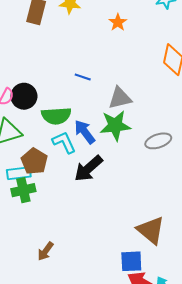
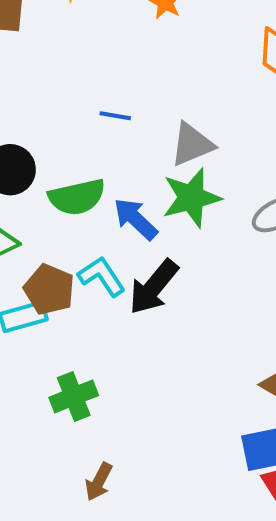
cyan L-shape: (64, 142) -> (102, 276), moved
green cross: (23, 190) -> (74, 396), moved
brown arrow: (45, 251) -> (99, 482), moved

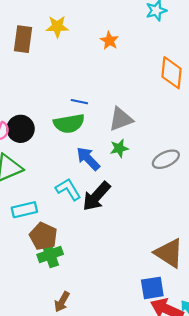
green semicircle: (77, 197) -> (69, 123), moved
green star: (191, 198) -> (119, 148), size x0.6
brown pentagon: (49, 290) -> (43, 236), moved

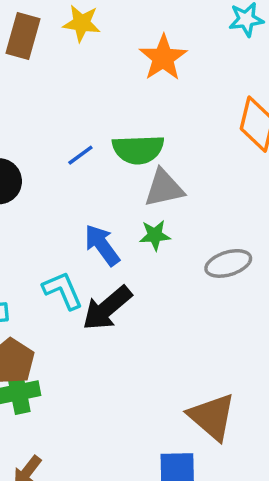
orange star: (109, 41) -> (163, 58), size x1.5
blue line: (79, 102) -> (80, 155), moved, turned -56
green semicircle: (69, 123) -> (138, 149), moved

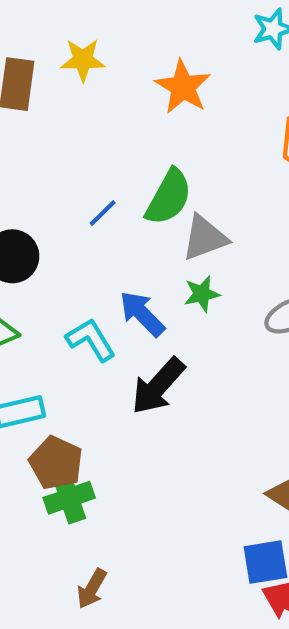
green semicircle: (138, 149) -> (169, 197), turned -51
cyan L-shape: (63, 290) -> (91, 340), moved

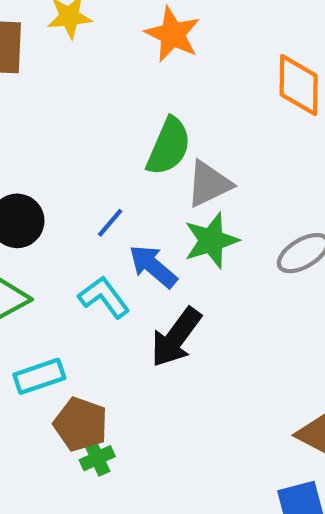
blue line: (103, 213) -> (110, 223), moved
green star: (202, 294) -> (211, 241), size x1.5
green cross: (69, 498) -> (97, 458), size x0.7

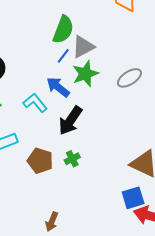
blue line: (110, 223) -> (63, 56), moved
brown pentagon: (81, 424) -> (40, 161), moved
green cross: (97, 458) -> (72, 159), moved

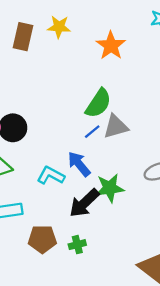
green star: (85, 74) -> (110, 188), moved
cyan L-shape: (35, 103) -> (51, 175), turned -35
brown pentagon: (40, 161) -> (42, 239), turned -30

